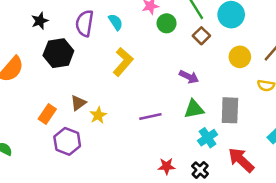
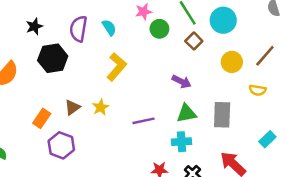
yellow star: (98, 115) -> (101, 107), moved
cyan cross: (208, 138) -> (182, 142), moved, turned 30

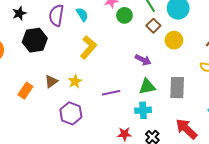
yellow circle: (232, 62) -> (174, 40), moved
purple hexagon: (61, 145) -> (71, 113), moved

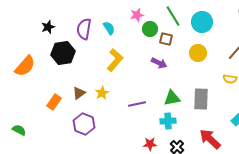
brown square: (153, 26) -> (166, 39), moved, turned -32
purple arrow: (143, 60) -> (159, 63), moved
purple hexagon: (71, 113) -> (84, 124), moved

